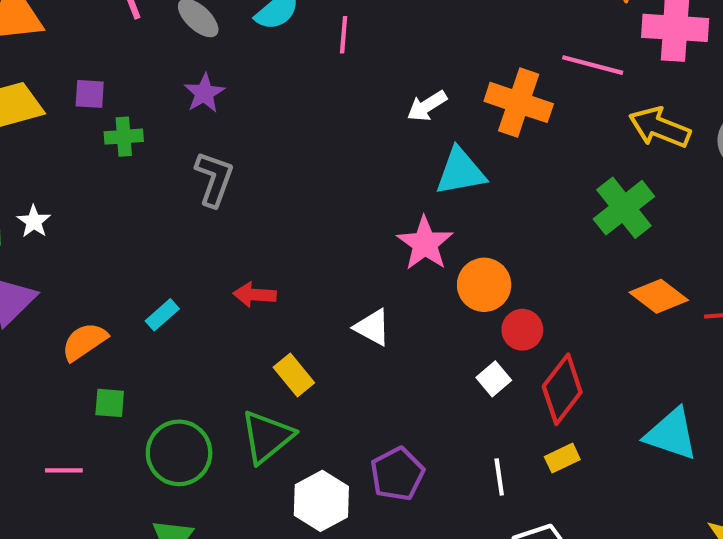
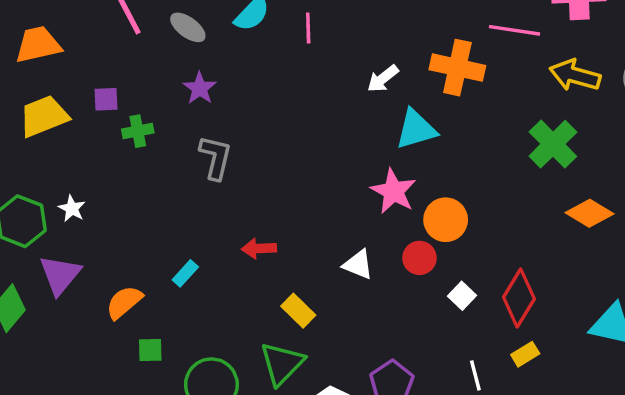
red circle: (522, 330) -> (419, 258), moved

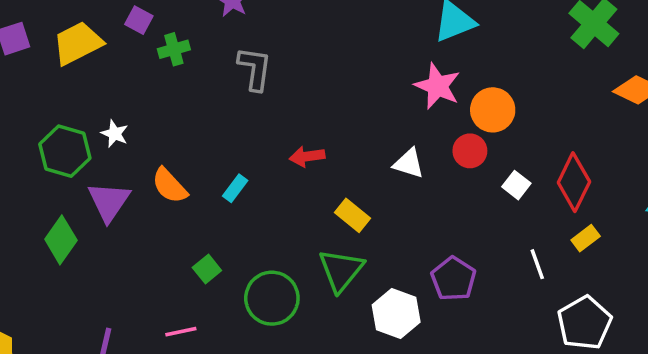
purple square: (106, 99) -> (139, 20), turned 36
orange semicircle: (124, 302) -> (169, 186), moved, turned -87
green square: (150, 350) -> (207, 269), turned -32

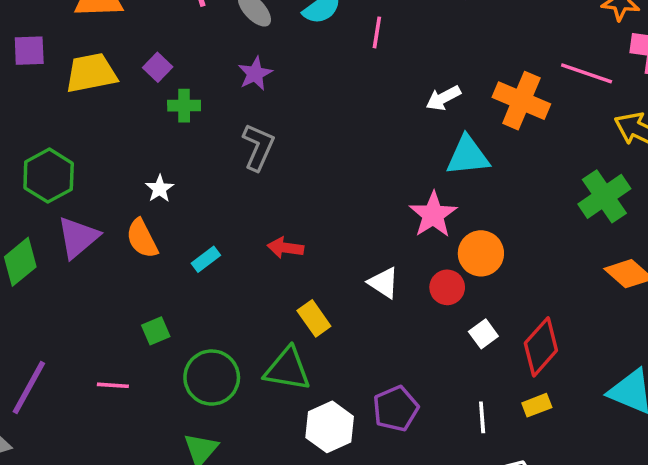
white star: (115, 134) -> (160, 189), moved
green triangle: (341, 270) -> (287, 369), turned 45

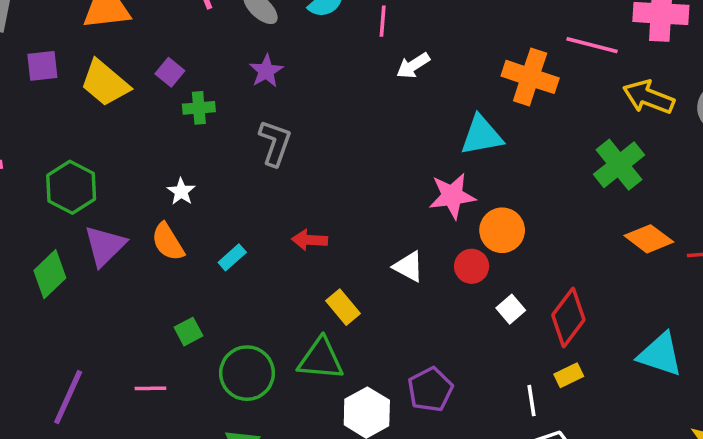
yellow trapezoid: (91, 73) -> (105, 83), turned -124
white arrow: (443, 98) -> (413, 66), moved
pink star: (433, 215) -> (452, 196), turned 30
white line: (482, 417) -> (531, 401), moved

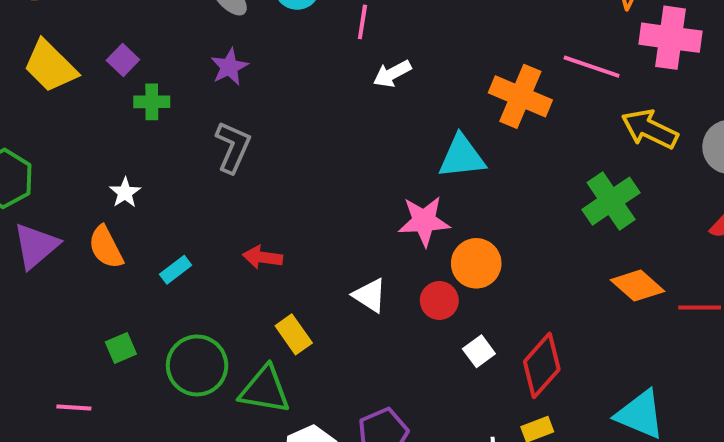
green circle: (247, 373) -> (197, 365), moved

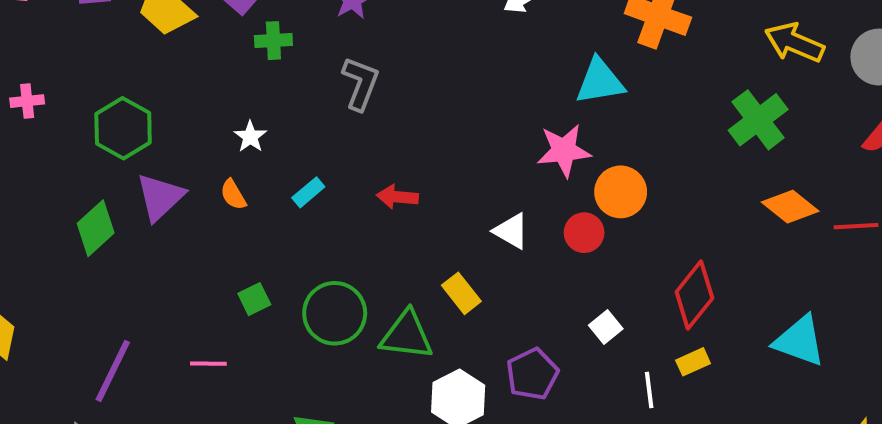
orange semicircle: (106, 247) -> (233, 195), size x0.7
cyan rectangle: (176, 270) -> (308, 192), moved
yellow rectangle: (294, 334) -> (461, 293), moved
white square: (479, 351) -> (606, 327), moved

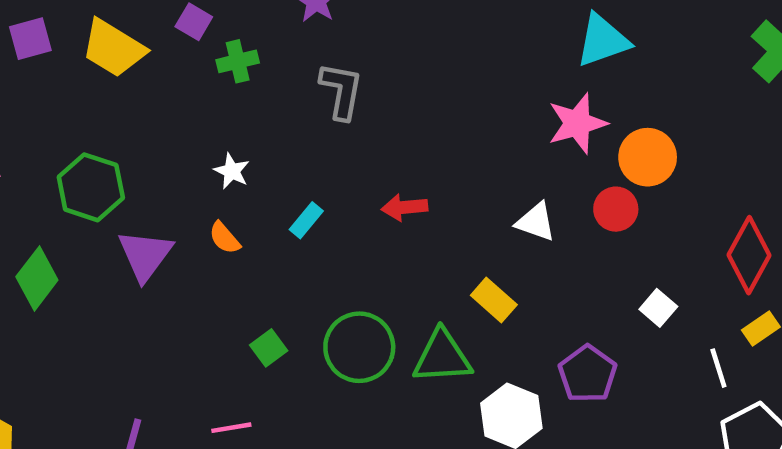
green diamond: (96, 228) -> (37, 278), moved

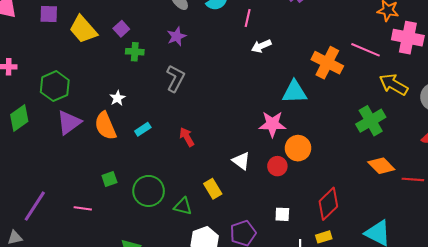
red arrow: (404, 207) -> (187, 137), turned 48
orange semicircle: (225, 238) -> (105, 126), size x1.8
white square: (658, 308) -> (282, 214), turned 35
green triangle: (442, 357) -> (183, 206), size x0.7

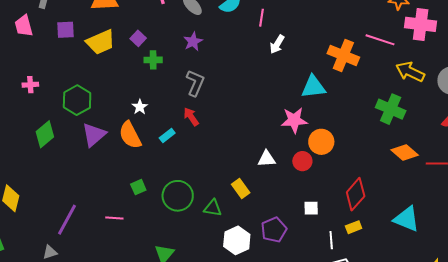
yellow trapezoid: (83, 29) -> (101, 42), turned -68
white arrow: (261, 46) -> (277, 44), turned -30
green cross: (371, 121) -> (391, 109), turned -32
red arrow: (187, 137) -> (191, 117), moved
white triangle: (241, 161) -> (266, 159), turned -36

